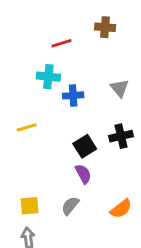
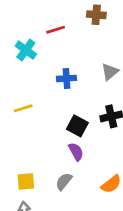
cyan cross: (48, 77) -> (26, 50), moved, turned 30
gray triangle: (120, 88) -> (110, 72), turned 30
black square: (85, 146) -> (77, 126), turned -30

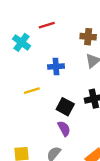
brown cross: (96, 15) -> (88, 37), moved
yellow line: (23, 108) -> (32, 91), moved

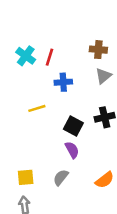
red line: (47, 25) -> (49, 57), moved, turned -56

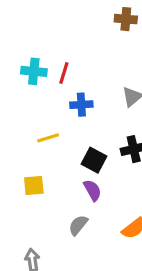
brown cross: (98, 50) -> (126, 19), moved
cyan cross: (26, 56) -> (34, 71), turned -30
yellow square: (26, 177) -> (34, 185), moved

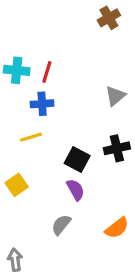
brown cross: (126, 19) -> (109, 18), turned -35
blue cross: (81, 105) -> (42, 104), moved
yellow square: (34, 185) -> (17, 185), turned -30

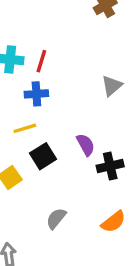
black cross: (117, 148) -> (110, 166), moved
black square: (77, 159) -> (43, 156), moved, turned 30
purple semicircle: (76, 190) -> (86, 145), moved

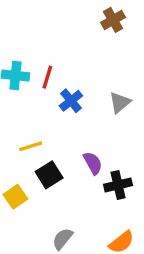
blue cross: (36, 94) -> (71, 101), moved, turned -35

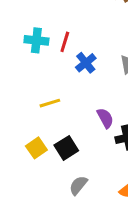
black square: (49, 175) -> (66, 148), moved

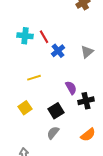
red line: (65, 42) -> (44, 37), turned -48
black square: (66, 148) -> (56, 111), moved

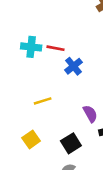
red line: (44, 37) -> (56, 48), turned -48

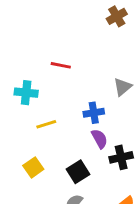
cyan cross: (31, 47) -> (26, 93), moved
blue cross: (74, 66) -> (94, 113), moved, turned 30

